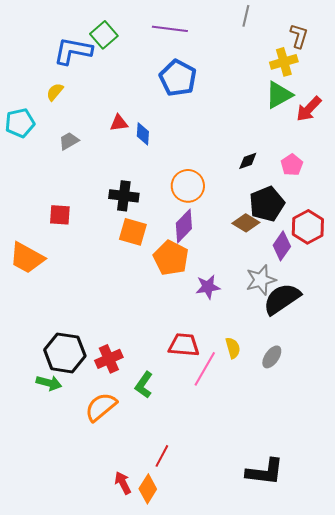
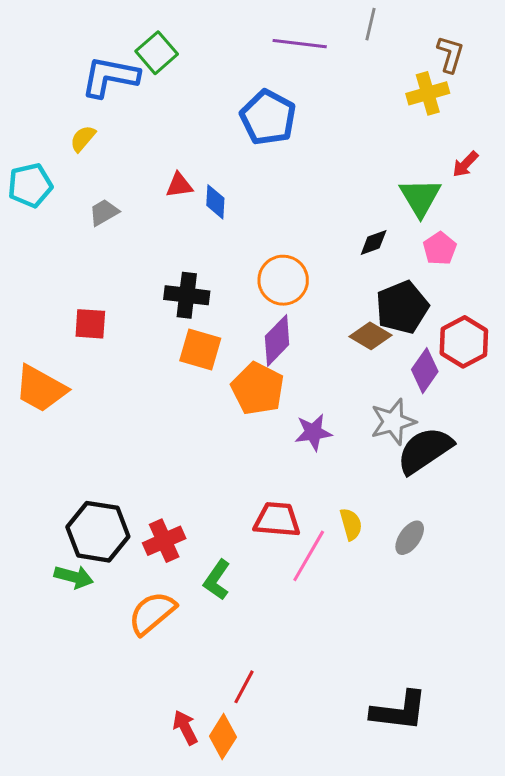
purple line: (170, 29) -> (300, 44), moved
green triangle: (279, 95) -> (420, 197), moved, turned -32
red arrow: (309, 109) -> (465, 164), size x0.7

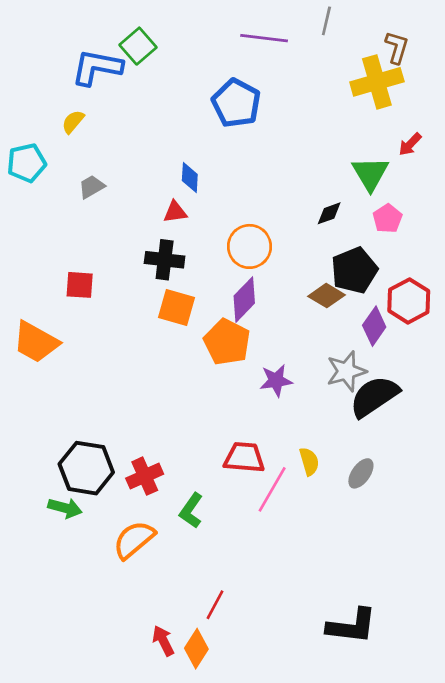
yellow cross: (428, 93) -> (377, 82), size x1.4
red triangle: (179, 185) -> (175, 212), moved

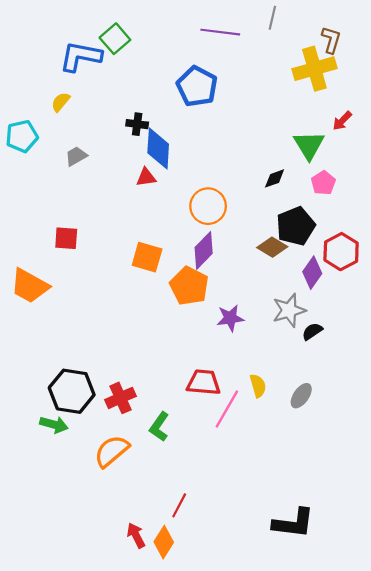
blue diamond: (190, 177) -> (158, 148), size x1.6
black cross: (165, 260) -> (137, 124), moved, size x0.7
black semicircle: (374, 396) -> (312, 331), size x0.5

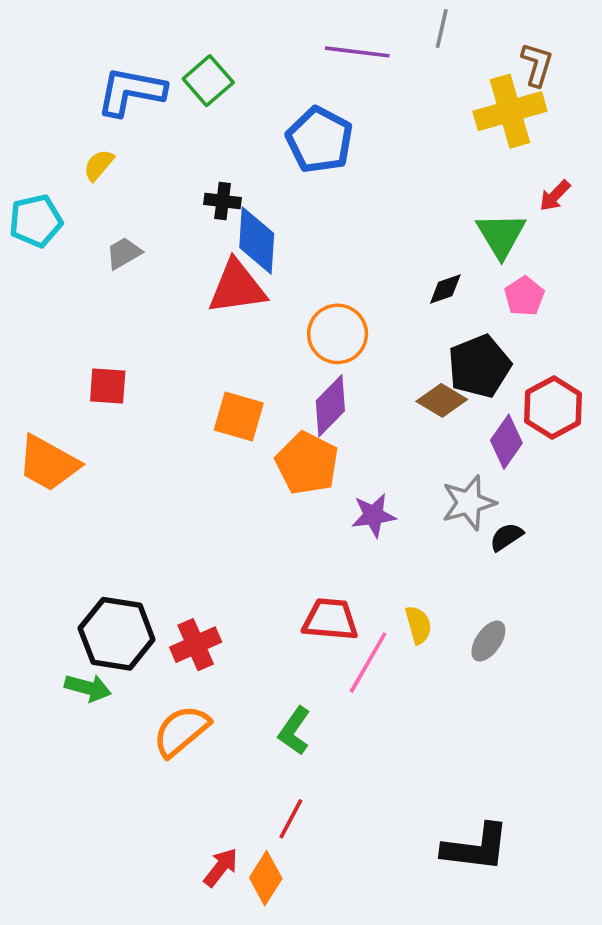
green square: (115, 39) -> (208, 81), moved
red triangle: (146, 177) -> (237, 287), size x1.8
green L-shape: (159, 427) -> (294, 731), moved
red arrow: (136, 535) -> (221, 867), turned 65

